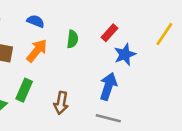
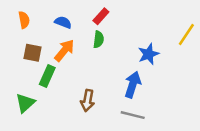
red rectangle: (110, 33) -> (101, 16), moved
green rectangle: (24, 90) -> (47, 76), moved

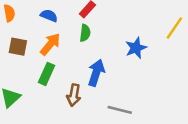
green rectangle: (47, 76) -> (47, 74), moved
blue arrow: (133, 85) -> (96, 73), moved

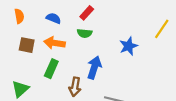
green semicircle: (85, 33) -> (85, 33), turned 88
orange arrow: (50, 44) -> (55, 43), turned -120

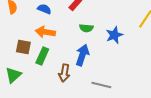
green semicircle: (85, 33) -> (86, 28), moved
brown square: (27, 45) -> (23, 47), moved

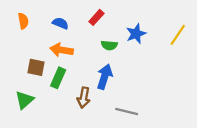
blue star: (114, 35) -> (136, 34), moved

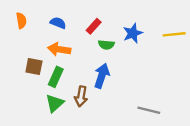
red rectangle: (96, 17) -> (94, 26), moved
yellow line: (178, 35) -> (174, 34), turned 50
green triangle: (24, 100) -> (55, 103), moved
gray line: (127, 112) -> (149, 110), moved

